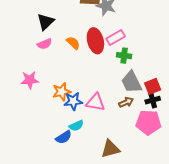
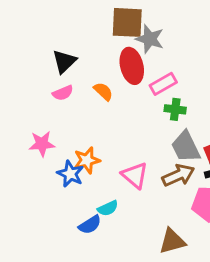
red ellipse: (95, 41) -> (132, 66), moved
blue star: (73, 101) -> (70, 174), moved, turned 30
pink triangle: (95, 102) -> (135, 175), turned 30
brown arrow: (126, 102) -> (178, 175), size x1.5
brown triangle: (110, 149) -> (172, 241), moved

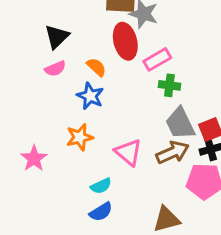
pink star: (42, 144) -> (34, 158), moved, turned -30
blue star: (70, 174) -> (90, 96), moved
blue semicircle: (90, 225) -> (101, 212), moved

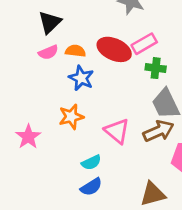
red ellipse: (125, 41) -> (114, 49), moved, turned -52
orange semicircle: (96, 67) -> (75, 51), moved, turned -36

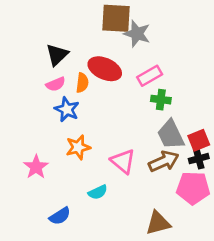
red ellipse: (114, 49) -> (105, 69), moved
orange semicircle: (75, 51) -> (82, 83), turned 90
blue star: (81, 78) -> (67, 109), moved
blue semicircle: (91, 187) -> (60, 216), moved

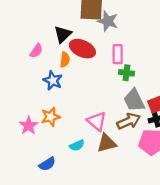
black triangle: (57, 55) -> (63, 34), moved
pink rectangle: (150, 76) -> (118, 54), turned -60
pink semicircle: (56, 84) -> (36, 51), moved, turned -32
orange star: (78, 147) -> (51, 117), moved
brown triangle: (158, 223) -> (107, 143), moved

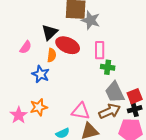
pink triangle: (97, 121) -> (81, 111), turned -30

